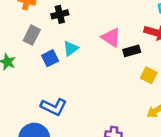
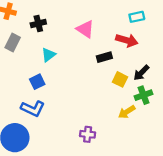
pink triangle: (111, 37) -> (85, 29), moved
blue square: (50, 58) -> (37, 82), moved

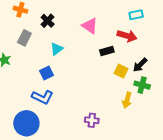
black cross: (38, 23) -> (48, 21), turned -32
green cross: (144, 95) -> (142, 85), turned 35
yellow arrow: (127, 112) -> (127, 100), turned -42

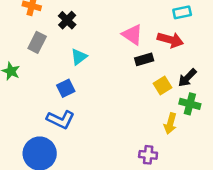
pink triangle: (90, 26) -> (132, 35), moved
yellow square: (121, 71) -> (162, 86), turned 32
purple cross: (92, 120) -> (148, 155), moved

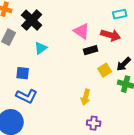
black cross: (67, 20) -> (32, 20), size x1.5
blue square: (66, 88) -> (23, 73), moved, turned 32
yellow arrow: (170, 123) -> (86, 97), moved

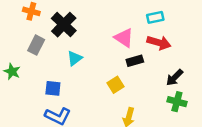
cyan rectangle: (120, 14) -> (155, 17), moved
yellow square: (105, 70) -> (116, 85), moved

